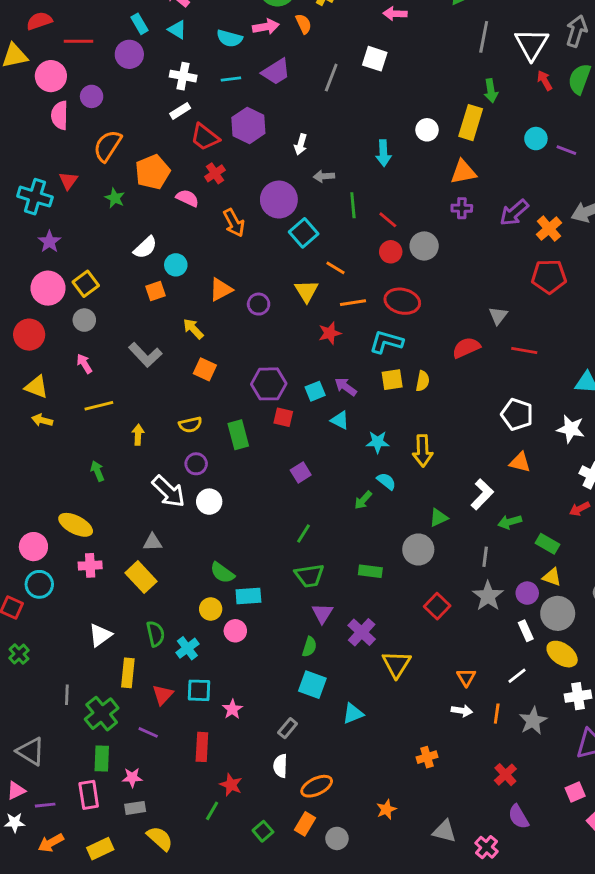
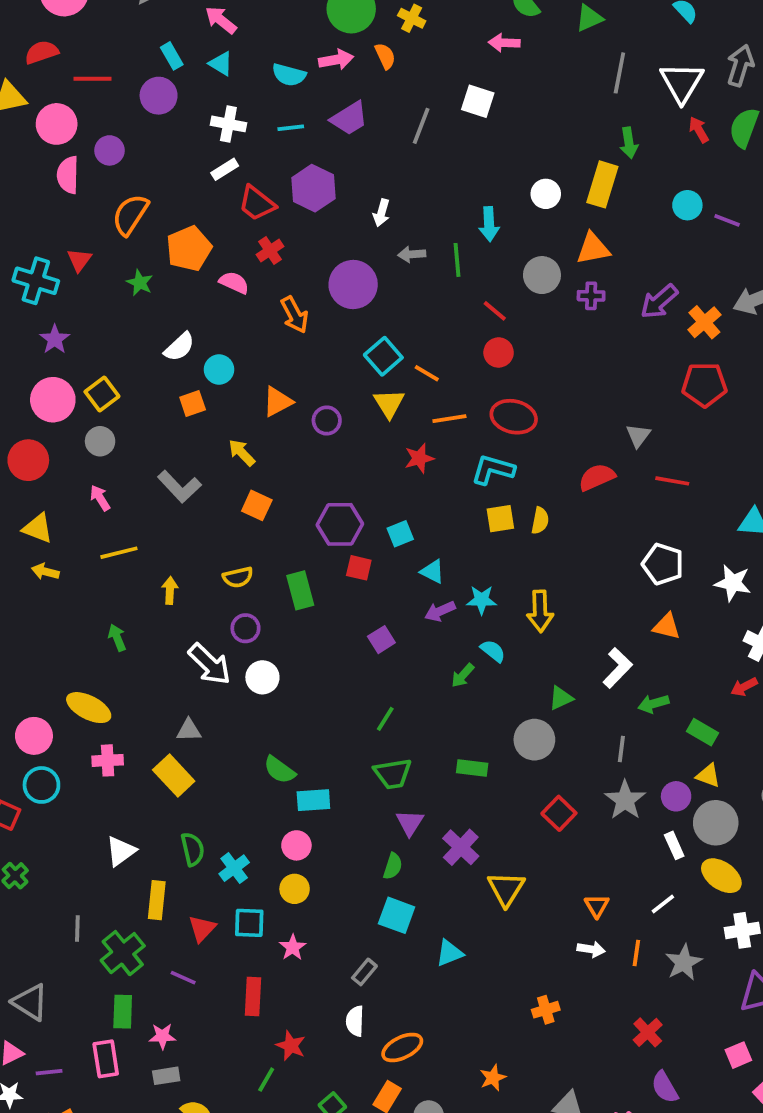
green line: (353, 205) -> (457, 260), moved
cyan square: (304, 233) -> (383, 356), moved
gray circle: (424, 246) -> (542, 275), moved
purple arrow: (346, 387) -> (440, 611), moved, turned -60
yellow circle: (211, 609) -> (295, 889), moved

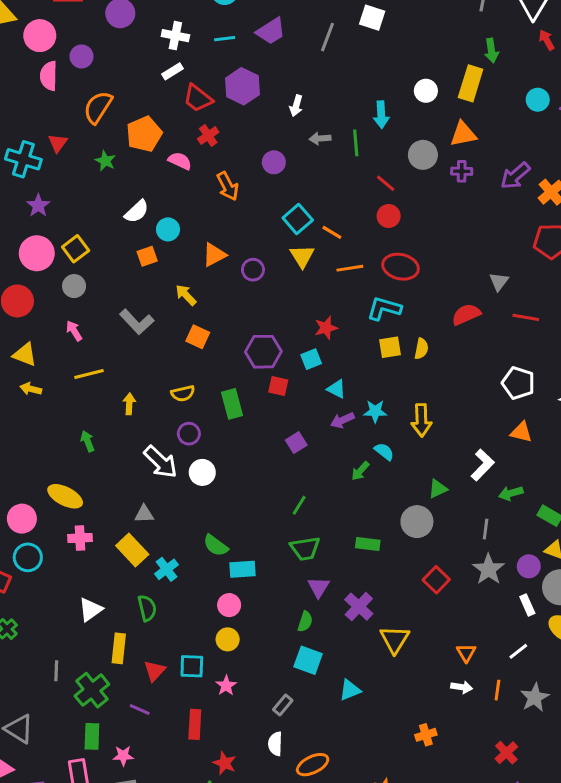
purple circle: (353, 285) -> (274, 162), size x0.6
red star: (419, 458) -> (326, 328), moved
cyan cross: (234, 868) -> (166, 569), moved

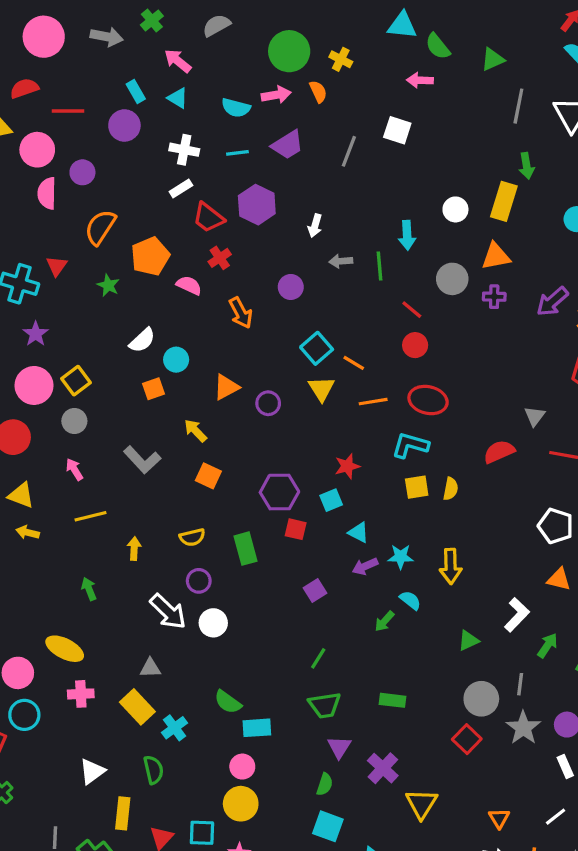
green arrow: (511, 493) -> (548, 645), turned 140
gray circle: (417, 522) -> (481, 699), moved
yellow circle: (228, 639) -> (241, 804), size x1.4

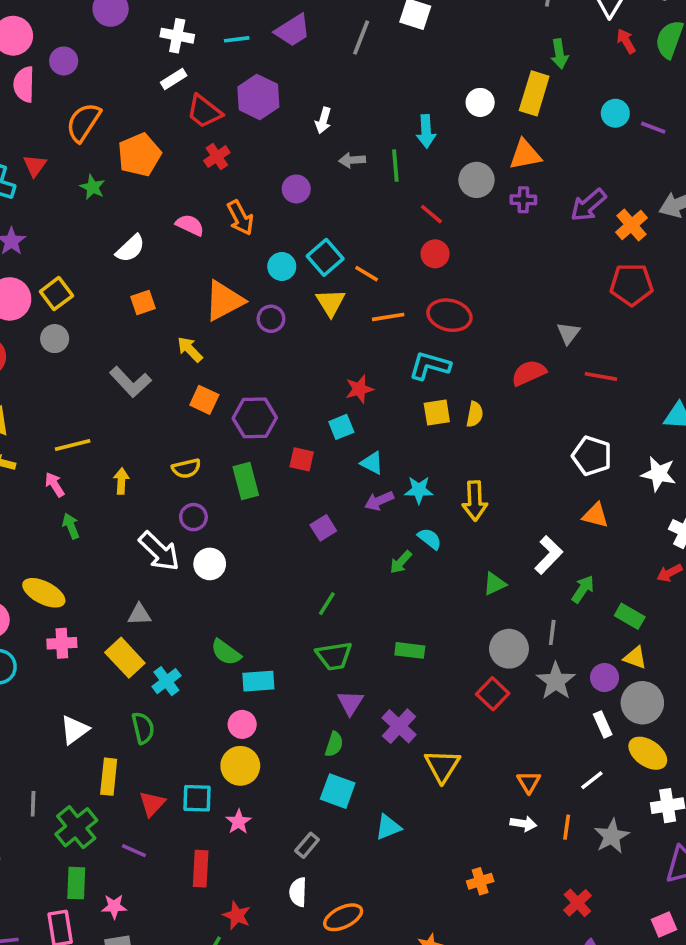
pink semicircle: (189, 285) -> (190, 225), moved
cyan circle: (176, 360) -> (282, 266), moved
orange triangle: (226, 387) -> (224, 301), size x1.4
pink arrow: (74, 469) -> (55, 485), moved
purple hexagon: (279, 492) -> (255, 418), moved

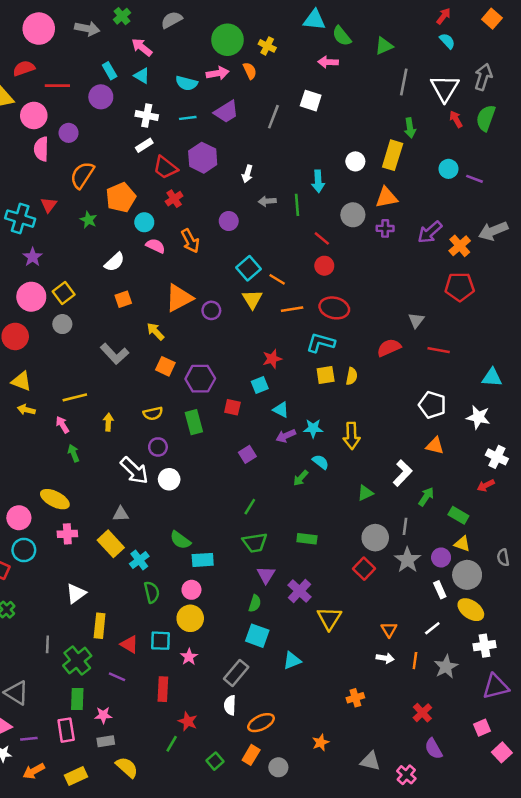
cyan circle: (282, 266) -> (144, 222), moved
green semicircle: (143, 728) -> (152, 592), moved
red triangle: (152, 804) -> (129, 644), turned -42
gray rectangle: (307, 845) -> (236, 673), size x1.5

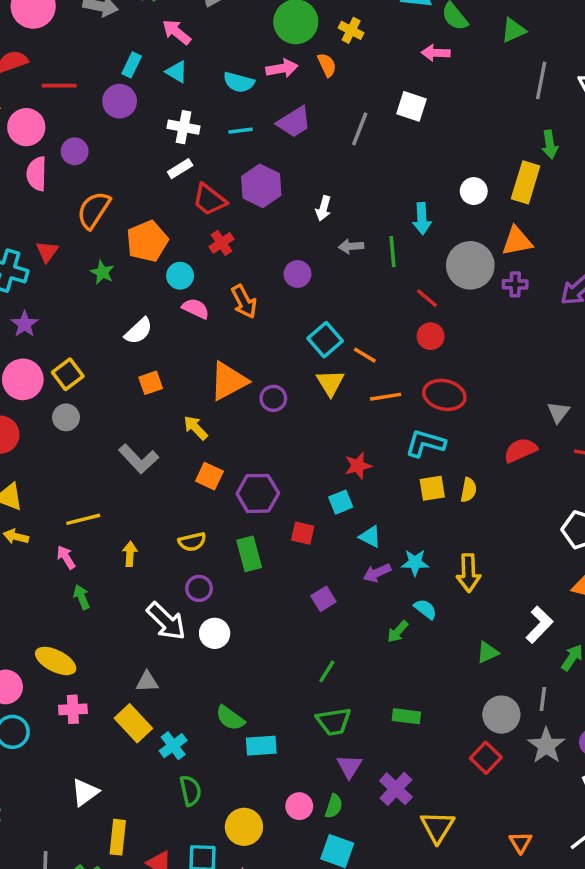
cyan rectangle: (110, 71) -> (132, 65), turned 56
gray circle: (353, 215) -> (470, 265), size x1.4
pink circle: (191, 590) -> (299, 806), moved

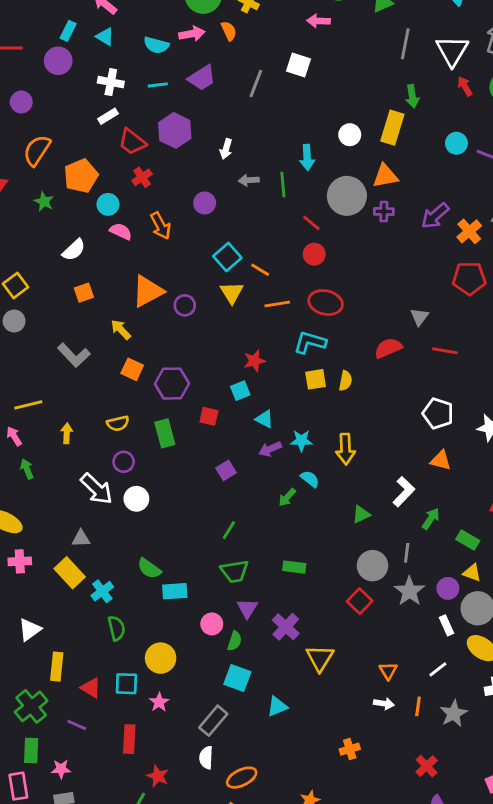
pink circle: (299, 806) -> (212, 624), moved

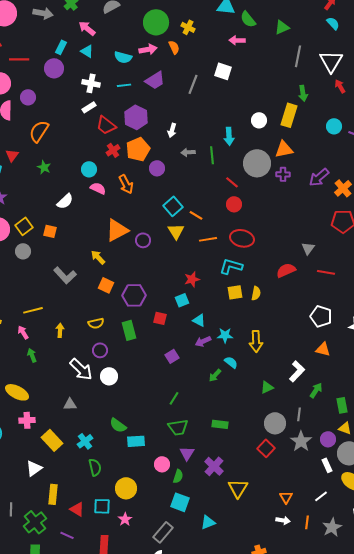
orange pentagon: (81, 176) -> (138, 149), moved
orange square: (84, 293) -> (50, 231), moved, turned 32
green rectangle: (468, 540) -> (342, 405), turned 49
yellow rectangle: (70, 573) -> (52, 440), moved

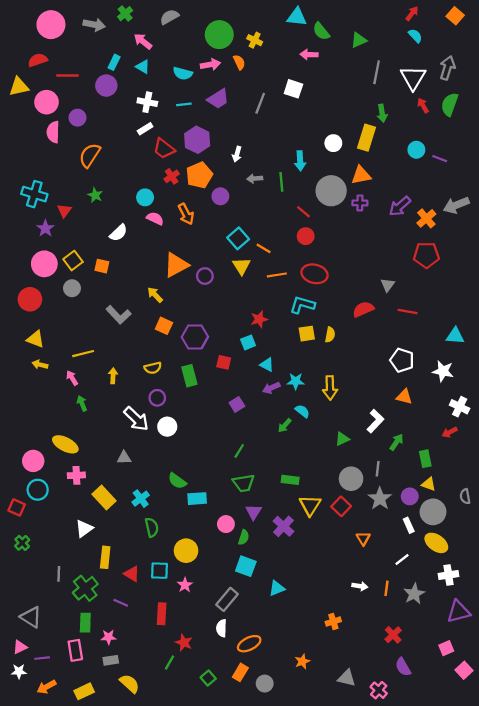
red triangle: (12, 155) -> (64, 211), moved
yellow triangle: (238, 488) -> (310, 505), moved
orange triangle: (286, 497) -> (363, 538), moved

